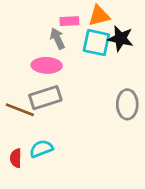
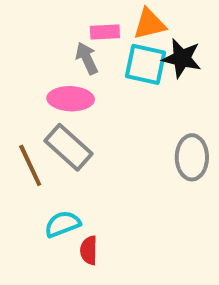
gray rectangle: (45, 98) -> (69, 147), turned 60
brown line: (20, 110) -> (30, 165), turned 44
red semicircle: (16, 158) -> (89, 250), moved

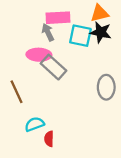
orange triangle: (149, 24) -> (99, 13), moved
pink rectangle: (105, 32) -> (58, 18), size x1.5
gray rectangle: (69, 147) -> (54, 67), moved

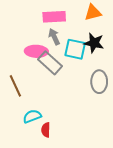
gray arrow: (48, 32) -> (54, 37), moved
black star: (101, 32) -> (94, 43), moved
cyan square: (80, 36) -> (75, 49), moved

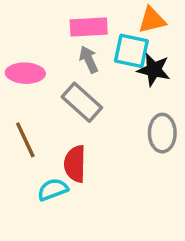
cyan square: (75, 49) -> (131, 51), moved
pink ellipse: (36, 51) -> (25, 73), moved
red semicircle: (46, 130) -> (75, 164), moved, size x1.5

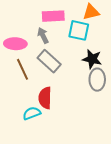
gray arrow: (89, 59) -> (43, 36), moved
black star: (154, 70) -> (92, 59), moved
brown line: (25, 140) -> (23, 69), moved

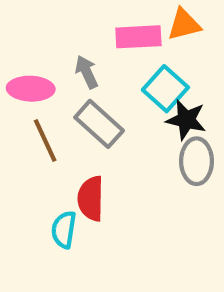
pink rectangle: (53, 16) -> (138, 37), moved
cyan square: (79, 30) -> (165, 89), moved, turned 30
cyan semicircle: (32, 113) -> (64, 230), turned -60

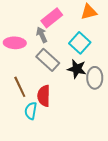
pink rectangle: (138, 37) -> (52, 18), moved, turned -35
black star: (186, 120) -> (77, 69), moved
brown line: (45, 140) -> (20, 87), moved

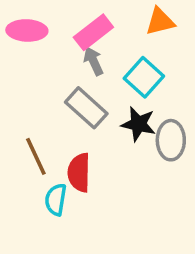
gray arrow: (42, 35) -> (93, 61), moved
pink ellipse: (15, 43) -> (27, 30), moved

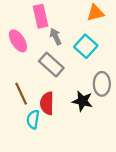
pink ellipse: (27, 30) -> (18, 41), moved, turned 55
pink rectangle: (93, 32) -> (41, 16), moved, turned -65
black star: (138, 124) -> (82, 101), moved

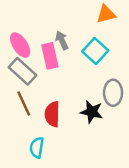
pink rectangle: (41, 16) -> (50, 56), moved
gray rectangle: (51, 65) -> (23, 71), moved
cyan semicircle: (33, 119) -> (37, 148), moved

